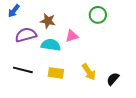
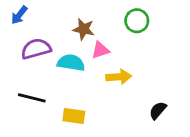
brown star: (48, 21) -> (84, 29), moved
yellow arrow: (89, 72) -> (119, 77), moved, turned -60
yellow rectangle: (56, 73) -> (74, 116), moved

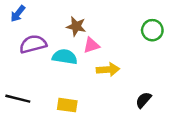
green circle: (137, 21) -> (152, 30), moved
black line: (32, 98) -> (18, 99), moved

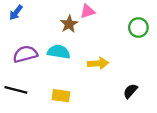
brown star: (76, 26) -> (69, 24), turned 30
purple semicircle: (33, 44) -> (25, 54), moved
pink triangle: (91, 45) -> (88, 11), moved

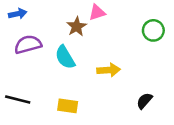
blue arrow: (16, 12) -> (18, 14), turned -140
cyan semicircle: (59, 52) -> (65, 57), turned -130
purple semicircle: (25, 54) -> (28, 44), moved

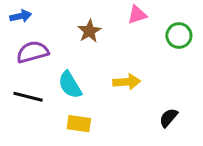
pink triangle: (97, 12) -> (137, 15), moved
cyan semicircle: (65, 57) -> (70, 85), moved
black line: (18, 99) -> (28, 97), moved

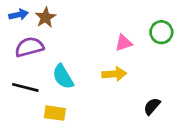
pink triangle: (137, 15) -> (124, 43), moved
brown star: (89, 31) -> (45, 17), moved
yellow rectangle: (79, 124) -> (55, 113), moved

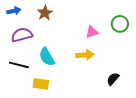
brown star: (45, 17) -> (45, 13), moved

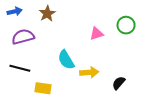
yellow arrow: (85, 55) -> (89, 72), moved
cyan semicircle: (47, 57) -> (66, 60), moved

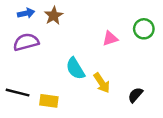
blue arrow: (15, 11) -> (26, 13), moved
black line: (20, 68) -> (18, 93), moved
yellow arrow: (89, 72) -> (102, 83), turned 60

